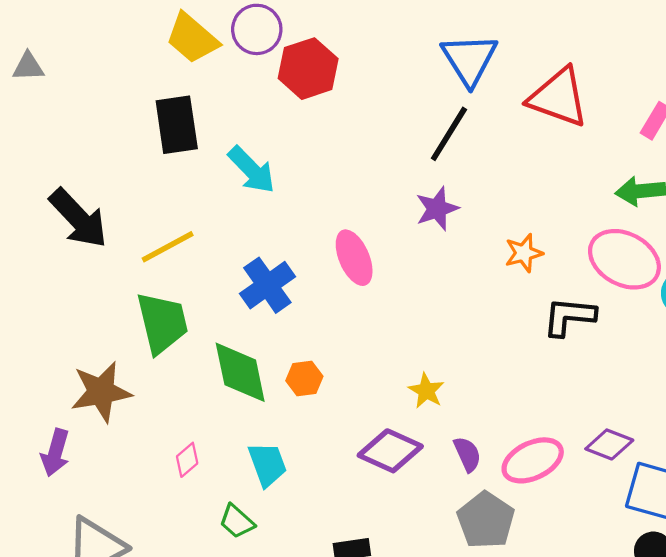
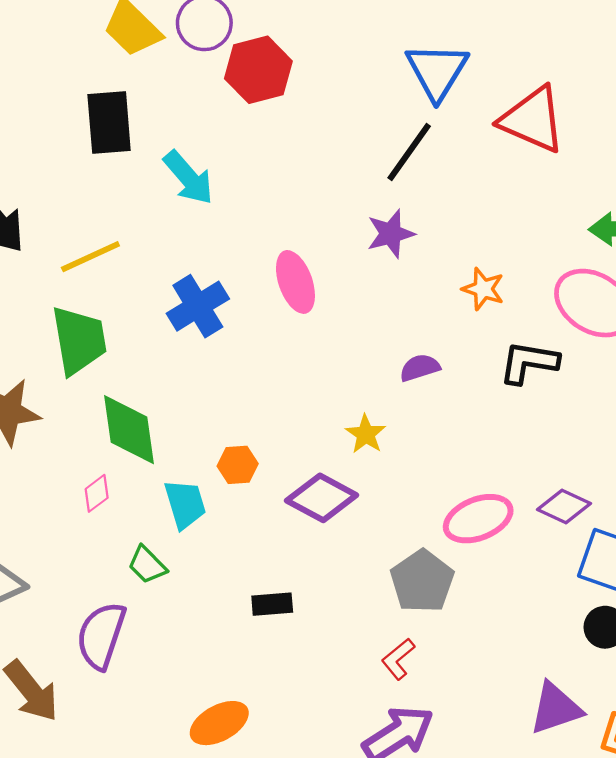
orange star: (524, 253) -> (483, 289), turned 30
green diamond: (240, 372) -> (129, 430), moved
orange hexagon: (304, 379) -> (238, 465), moved
purple semicircle: (467, 454) -> (420, 368), moved, turned -87

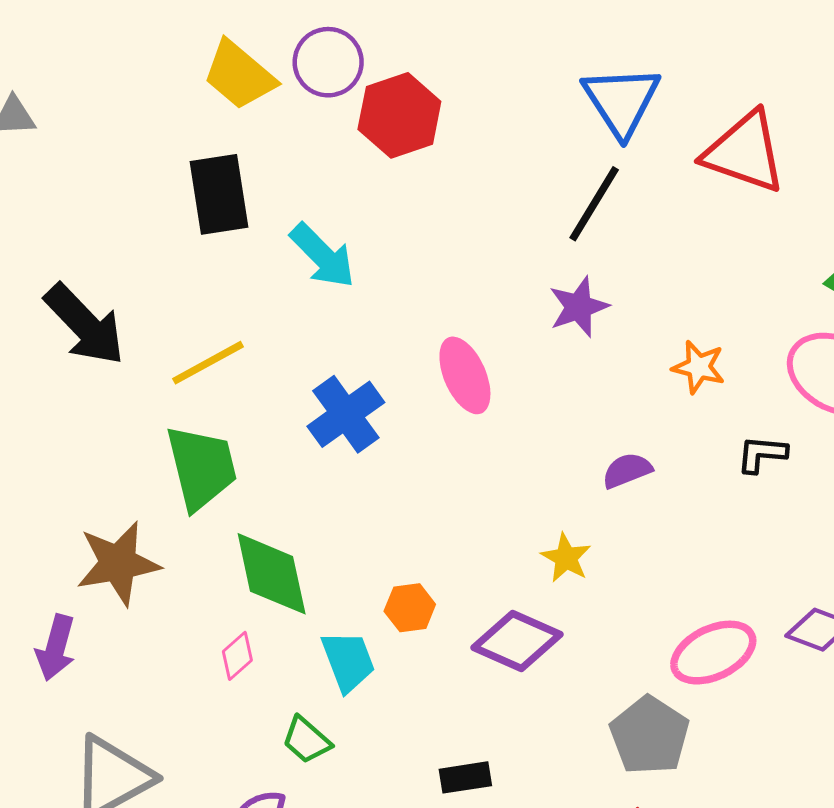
black L-shape: (529, 362) -> (762, 454), size x0.7

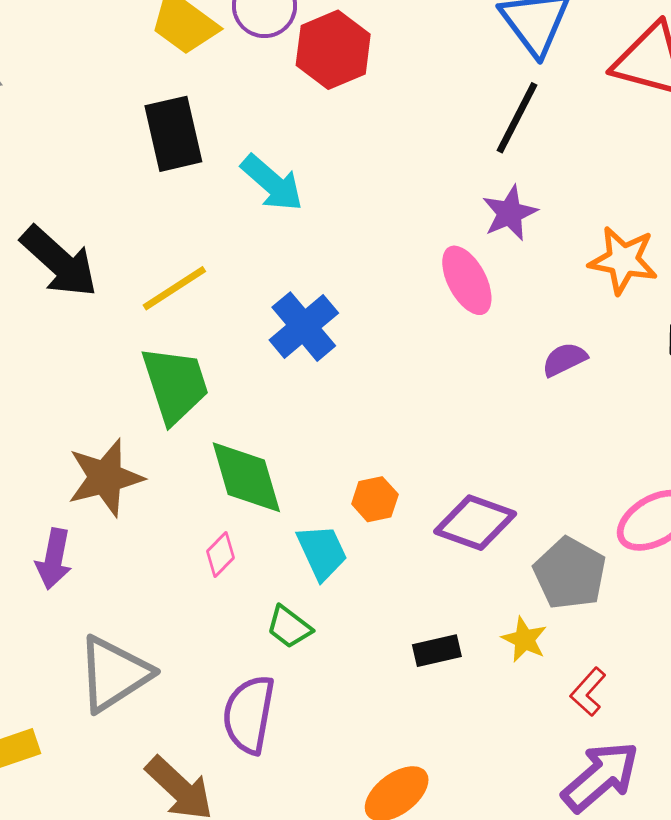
orange star: (699, 367) -> (623, 260), size x1.4
pink ellipse: (465, 375) -> (467, 280), moved
yellow star: (566, 558) -> (524, 639), moved
gray pentagon: (650, 735) -> (570, 573), moved

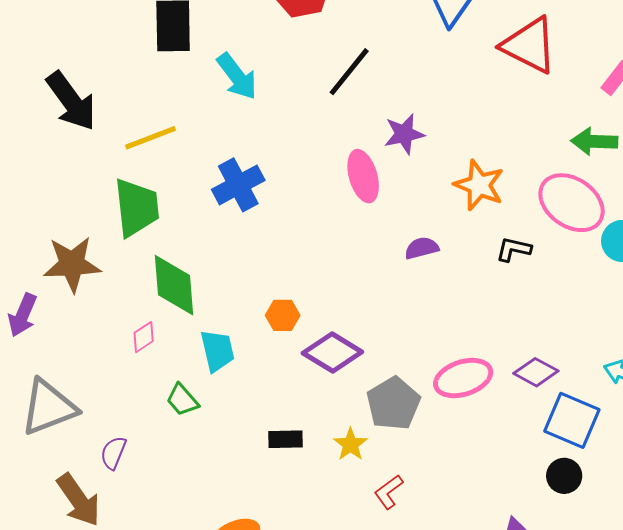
black line: (517, 118) -> (349, 72), moved
orange hexagon: (375, 499) -> (283, 315), moved
purple semicircle: (249, 714) -> (113, 453), moved, size x0.6

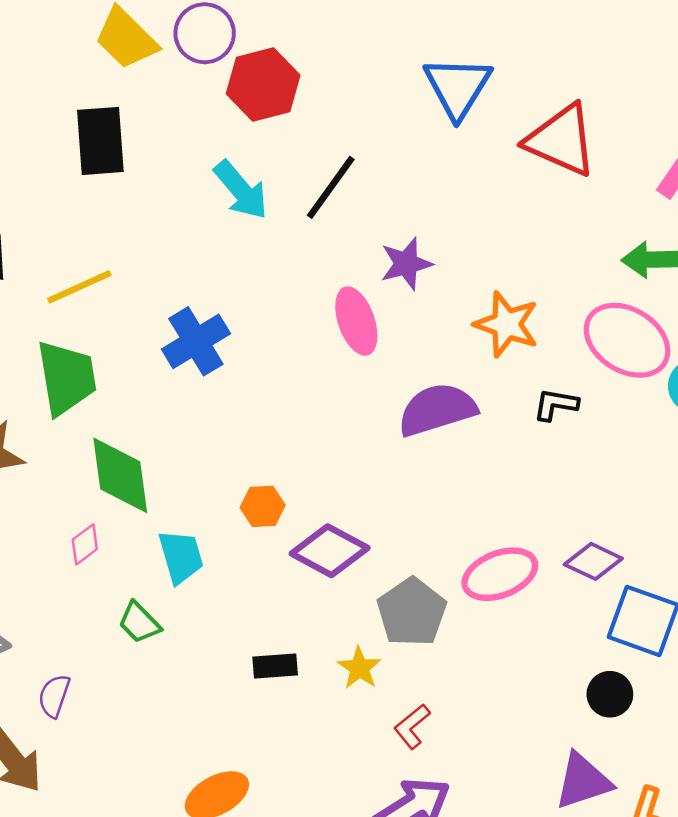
cyan arrow: (237, 76) -> (241, 190), moved
purple semicircle: (422, 248) -> (437, 410), size x1.8
black circle: (564, 476) -> (610, 694), moved

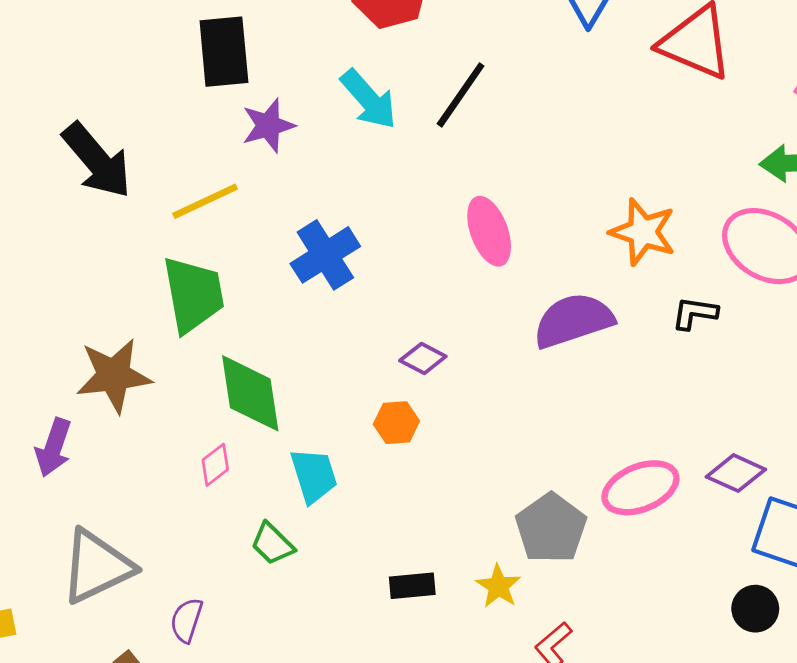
purple star: (406, 264) -> (268, 126), moved
purple diamond: (330, 551) -> (423, 358), moved, size x0.6

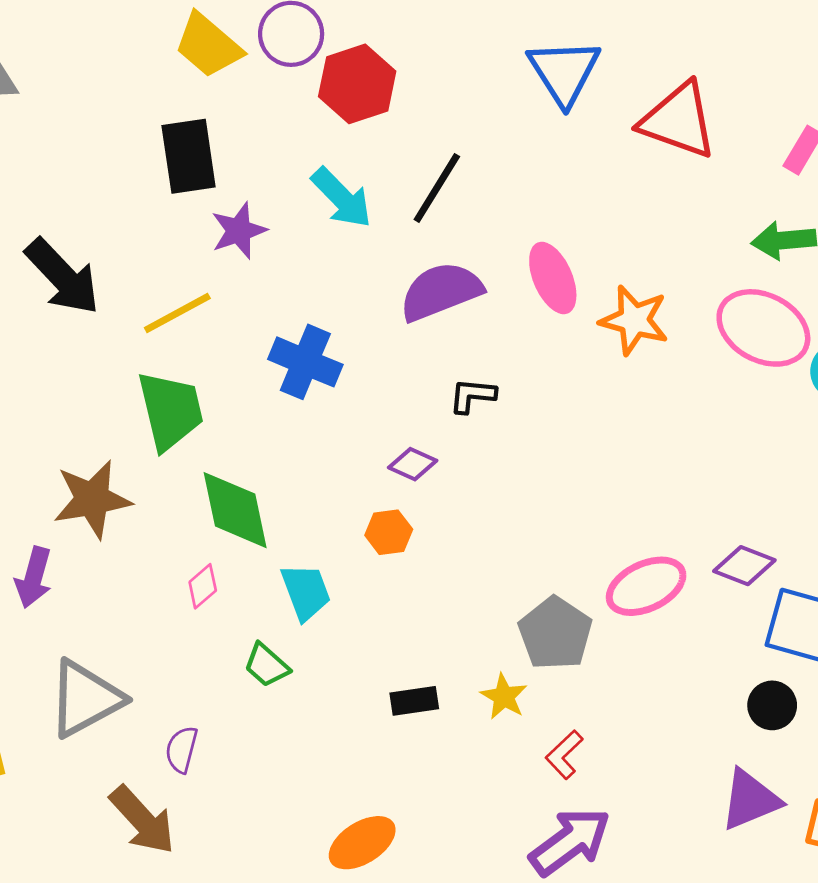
pink ellipse: (489, 231) -> (553, 278), moved
blue cross: (325, 255) -> (305, 362), turned -32
black L-shape: (695, 313) -> (472, 396), moved
purple semicircle: (573, 320) -> (441, 291), moved

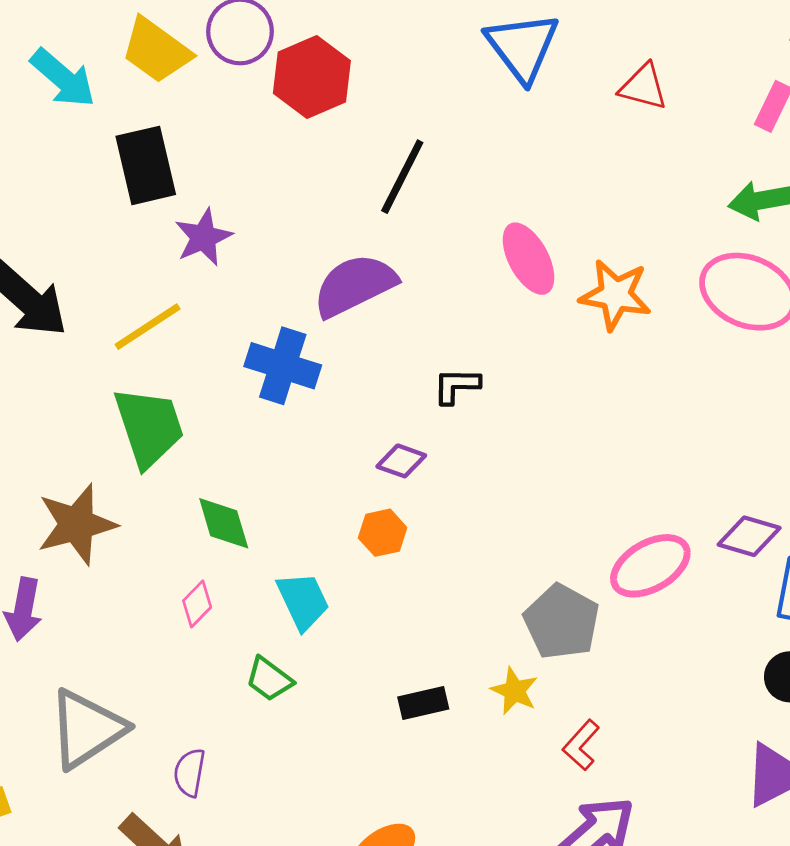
red triangle: (678, 120) -> (643, 87), size x0.6
cyan arrow: (342, 198) -> (63, 78), moved
purple semicircle: (441, 291) -> (355, 285), moved
green diamond: (235, 510) -> (224, 523), size x0.7

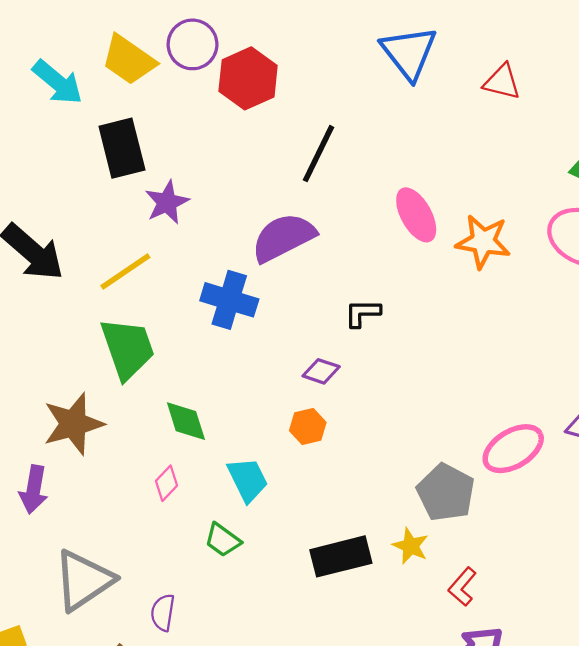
black rectangle: (423, 703) -> (341, 556), size x1.6

